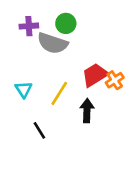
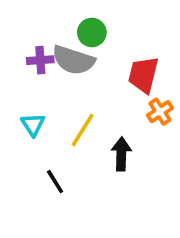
purple cross: (29, 26) -> (40, 60), moved
red trapezoid: (95, 75) -> (143, 75), moved, turned -44

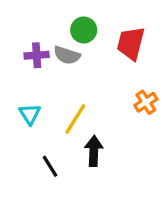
gray semicircle: (73, 60) -> (67, 55), size x0.7
red trapezoid: (143, 75) -> (131, 43), moved
black arrow: (121, 154) -> (94, 151), moved

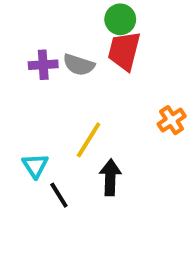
green circle: (84, 30) -> (120, 19), moved
red trapezoid: (131, 43) -> (124, 51), moved
cyan triangle: (30, 114) -> (35, 166), moved

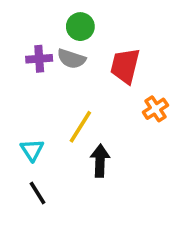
green circle: (120, 19) -> (80, 27), moved
red trapezoid: (124, 51) -> (125, 66), moved
black line: (59, 195) -> (37, 193), moved

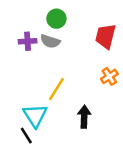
red trapezoid: (125, 66) -> (106, 36), moved
cyan triangle: (32, 150) -> (35, 115), moved, size x1.5
black arrow: (100, 161) -> (84, 117), moved

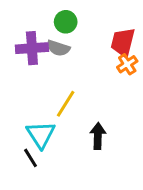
purple cross: (28, 41) -> (32, 48), size x1.5
orange cross: (109, 76) -> (127, 64), moved

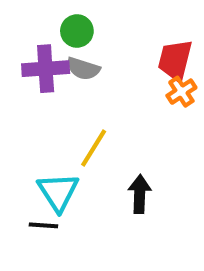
green circle: (66, 22) -> (77, 31), moved
black line: (30, 158) -> (43, 225), turned -54

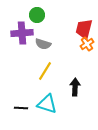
gray semicircle: (83, 69) -> (43, 44), moved
cyan triangle: (58, 192) -> (47, 104), moved, turned -40
black arrow: (140, 194) -> (75, 87), moved

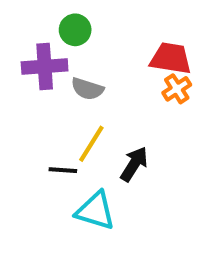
red trapezoid: (84, 29) -> (171, 58), turned 85
black arrow: (75, 87) -> (134, 164), moved, turned 30
black line: (21, 108) -> (63, 170), moved

